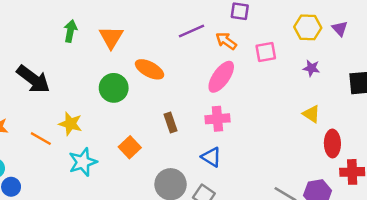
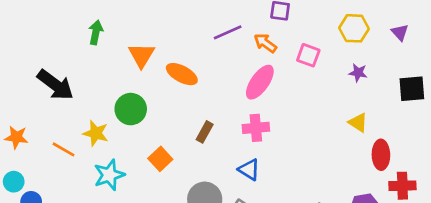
purple triangle: (340, 29) -> (400, 32), moved
orange triangle: (111, 37) -> (141, 55), moved
pink square: (266, 52) -> (308, 55), turned 30
green circle: (114, 88) -> (131, 109), moved
brown rectangle: (171, 122) -> (205, 132), turned 48

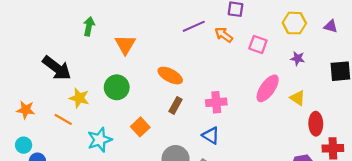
purple triangle: (400, 32) -> (331, 26), turned -32
orange ellipse: (182, 74) -> (170, 76), moved
pink ellipse: (260, 82) -> (268, 88), moved
yellow star: (96, 133) -> (79, 98), moved

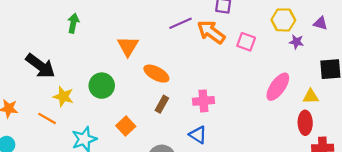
orange arrow: (224, 35) -> (211, 32), size x1.5
orange triangle: (125, 44) -> (128, 46), moved
purple star: (298, 58) -> (296, 42), moved
pink ellipse: (268, 88) -> (278, 87), moved
yellow triangle: (298, 98) -> (311, 97), moved, turned -35

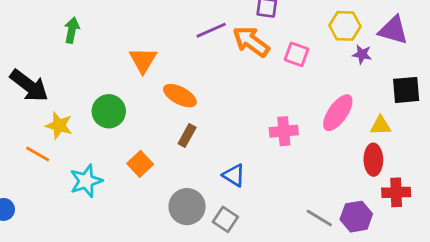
purple triangle: (320, 23) -> (393, 30), size x1.6
pink cross: (203, 101) -> (284, 131), moved

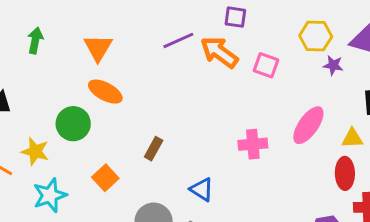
orange triangle: (143, 60) -> (98, 48), moved
orange ellipse: (180, 96) -> (105, 92), moved
yellow star: (59, 125) -> (35, 151), moved

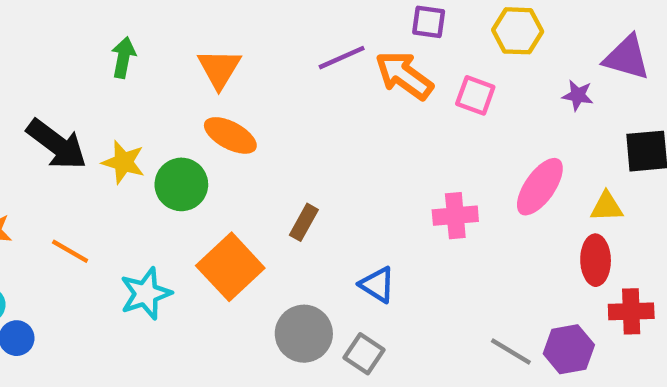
yellow hexagon: (316, 36) -> (518, 31), moved
yellow star: (35, 151) -> (123, 162), moved
orange square: (105, 178) -> (230, 267), size x1.6

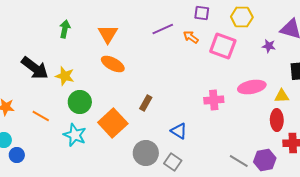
orange arrow: (404, 75) -> (191, 37), size x0.6
pink square: (475, 95) -> (223, 46), size x1.5
green circle: (181, 184) -> (80, 102), moved
pink ellipse: (540, 187) -> (252, 87), turned 44
cyan star: (146, 294) -> (75, 135), turned -30

